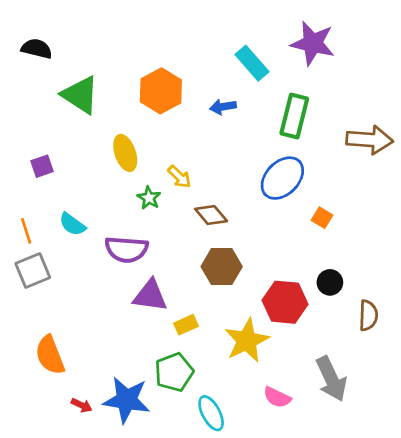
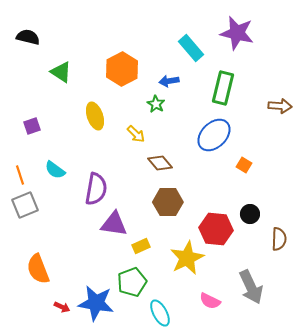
green triangle: (80, 95) -> (61, 72), size x0.7
brown arrow: (370, 140) -> (280, 106), size x0.7
green star: (149, 198) -> (156, 104), moved
purple semicircle: (127, 249) -> (96, 189), turned -84

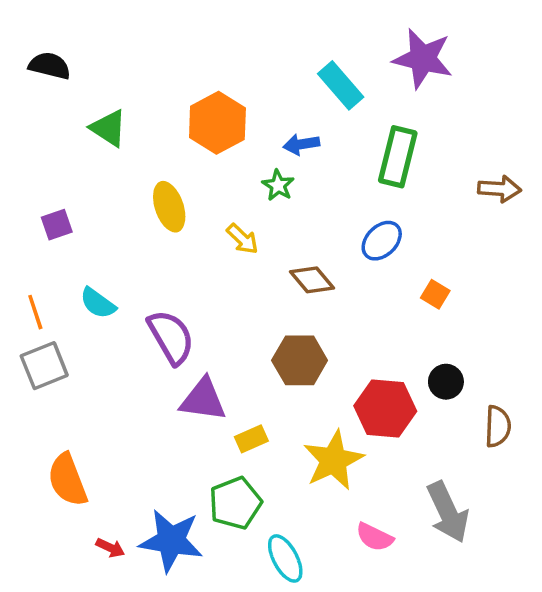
blue ellipse: (214, 135) -> (382, 241), size x0.7
brown diamond: (160, 163) -> (312, 280), moved
purple semicircle: (96, 189) -> (171, 337), turned -40

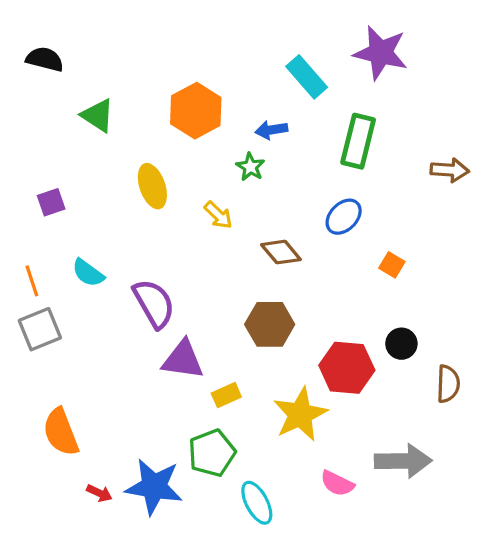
gray arrow: (448, 512) -> (403, 461), turned -66

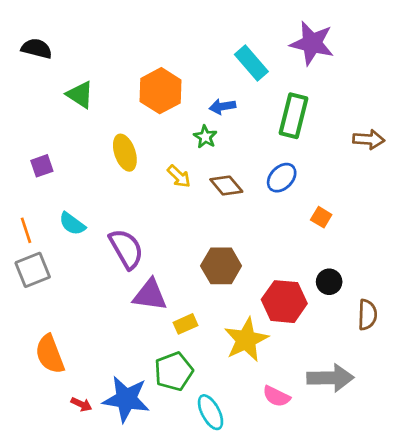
brown diamond: (281, 252) -> (226, 186), moved

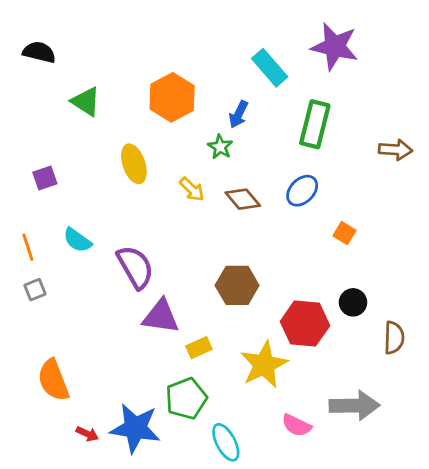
blue arrow: (222, 107) -> (239, 114), turned -55
gray square: (33, 270) -> (35, 290), size x0.6

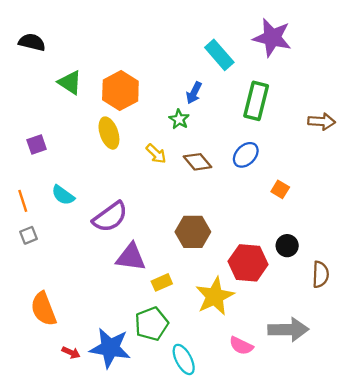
orange hexagon: (172, 97) -> (120, 91), moved
purple semicircle: (135, 267) -> (110, 217), turned 84

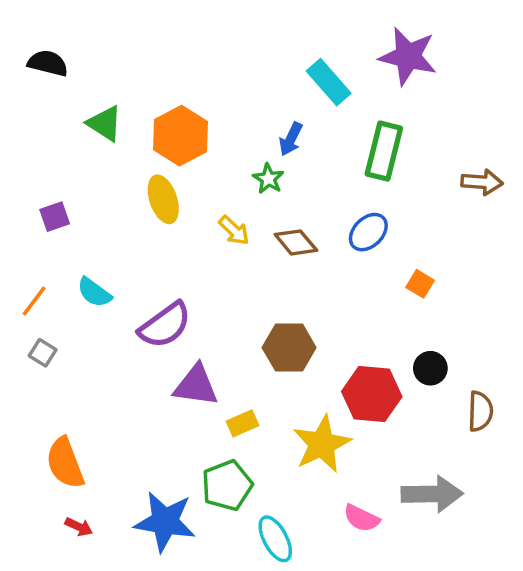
orange line: (23, 201) -> (34, 301), turned 55
gray square: (29, 235) -> (43, 353), turned -36
red arrow: (71, 353) -> (79, 527), moved

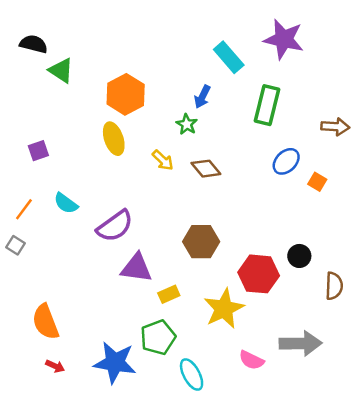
green triangle: (105, 124) -> (61, 70), moved
blue ellipse: (368, 232) -> (286, 161), moved
orange square: (420, 284) -> (317, 182), moved
gray square: (43, 353) -> (16, 245), moved

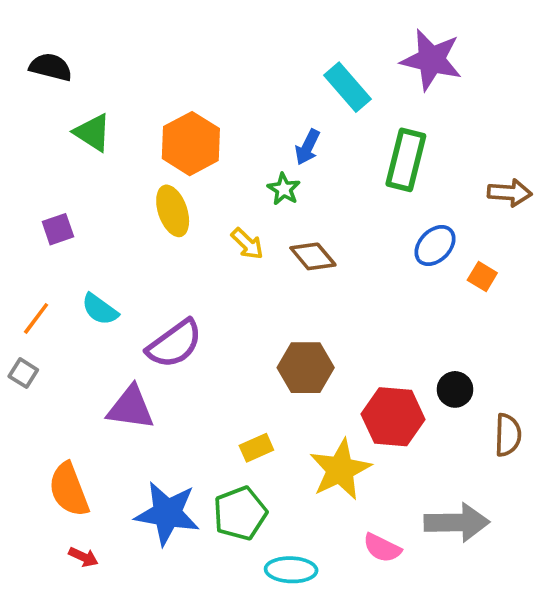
green triangle: (61, 70) -> (93, 133), moved
purple triangle: (136, 268) -> (131, 408), moved
blue star: (115, 363) -> (167, 513), moved
cyan ellipse: (192, 375) -> (291, 570), turned -60

